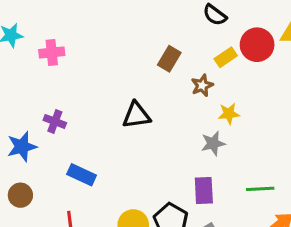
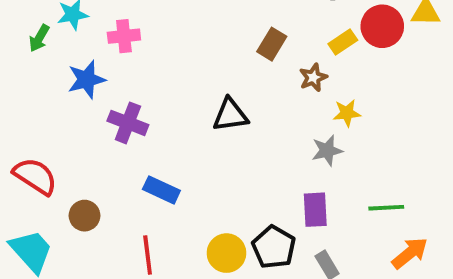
purple cross: (55, 121) -> (128, 123), size x1.4
blue star: (22, 147) -> (86, 80), moved

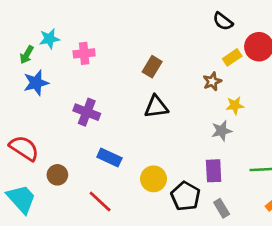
brown rectangle: (272, 44) -> (152, 67), moved
blue star: (86, 80) -> (36, 83), moved
yellow circle: (226, 253) -> (153, 179), moved
red line: (148, 255) -> (100, 202), turned -40

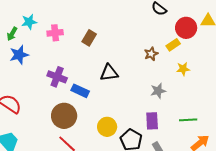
yellow rectangle: (232, 57) -> (173, 45), moved
brown rectangle: (152, 67) -> (89, 38), moved
yellow star: (235, 105) -> (183, 69), moved
blue rectangle: (109, 157) -> (80, 91), moved
brown circle: (57, 175) -> (64, 116), moved, size x1.6

